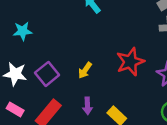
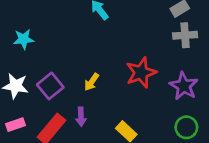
purple arrow: (87, 106) -> (81, 117), moved
pink rectangle: (15, 109) -> (16, 125), turned -49

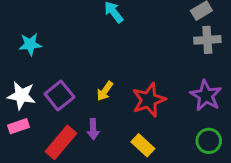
red star: (141, 73) -> (149, 100), moved
pink rectangle: (16, 125) -> (18, 126), moved

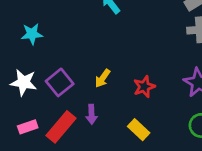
red star: (149, 100) -> (144, 87), size x0.7
pink rectangle: (18, 126) -> (28, 127), moved

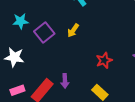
yellow arrow: (103, 78) -> (73, 30), moved
purple square: (60, 82) -> (44, 32), moved

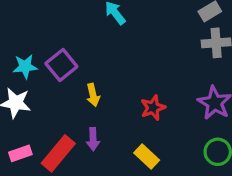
cyan star: (21, 21) -> (25, 67), moved
yellow arrow: (73, 30) -> (93, 95), moved, turned -48

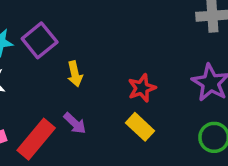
purple arrow: (93, 139) -> (75, 123), turned -45
yellow rectangle: (147, 157) -> (140, 127), moved

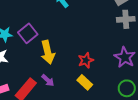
yellow arrow: (75, 74) -> (48, 52), size x1.6

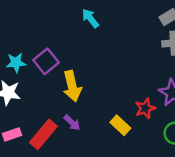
red star: (86, 60) -> (145, 108), moved

